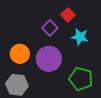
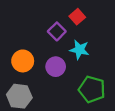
cyan star: (80, 37) -> (79, 50), moved
purple circle: (49, 59) -> (56, 67), size x0.7

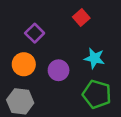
purple square: (57, 31) -> (35, 33), moved
cyan star: (79, 50) -> (94, 58), moved

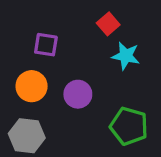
purple square: (35, 33) -> (46, 45), turned -36
cyan star: (94, 58) -> (126, 56), moved

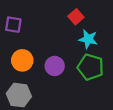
purple square: (46, 45) -> (13, 25), moved
green pentagon: (129, 126) -> (90, 67), moved

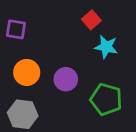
green pentagon: (90, 67) -> (106, 99), moved

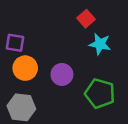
purple square: (16, 29) -> (15, 43), moved

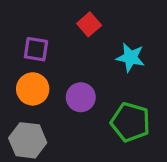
red square: (86, 19) -> (89, 24), moved
purple square: (15, 43) -> (36, 49), moved

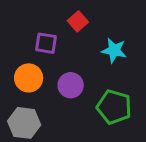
purple square: (36, 49) -> (46, 43), moved

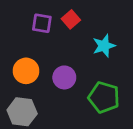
purple square: (46, 43) -> (42, 23), moved
cyan star: (114, 50) -> (104, 46), turned -30

